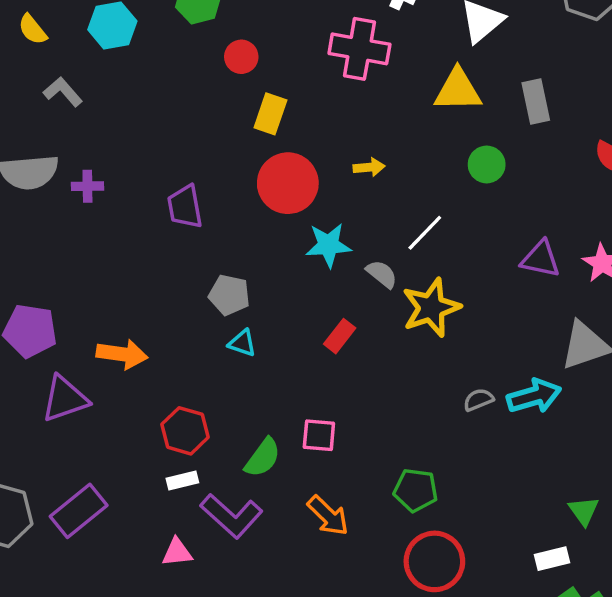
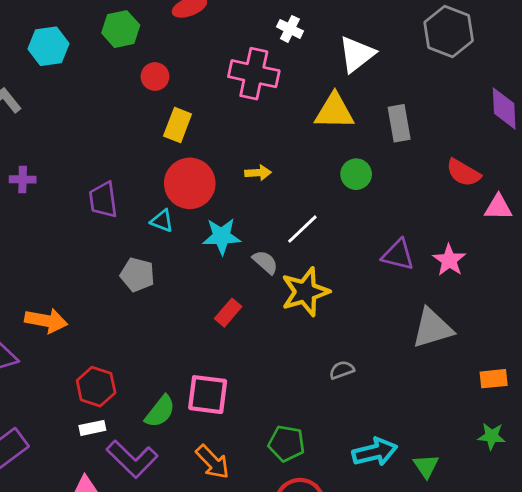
cyan triangle: (242, 343) -> (162, 221), moved
cyan arrow: (534, 396) -> (375, 452), moved
pink square: (319, 435) -> (208, 395), size x1.4

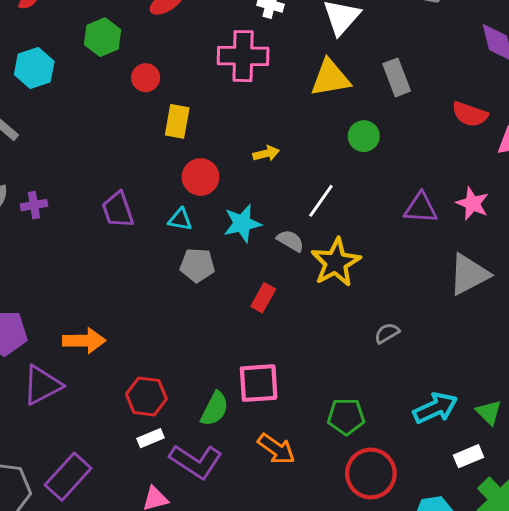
red circle: (190, 183) -> (200, 177), size x0.7
gray pentagon: (137, 275) -> (197, 265), moved

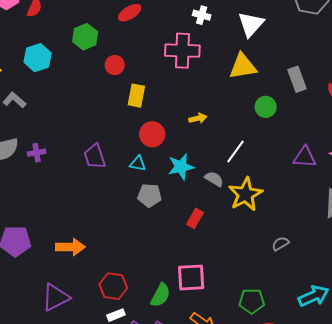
gray rectangle: (397, 77) -> (297, 79), moved
purple triangle: (42, 385) -> (56, 297), moved

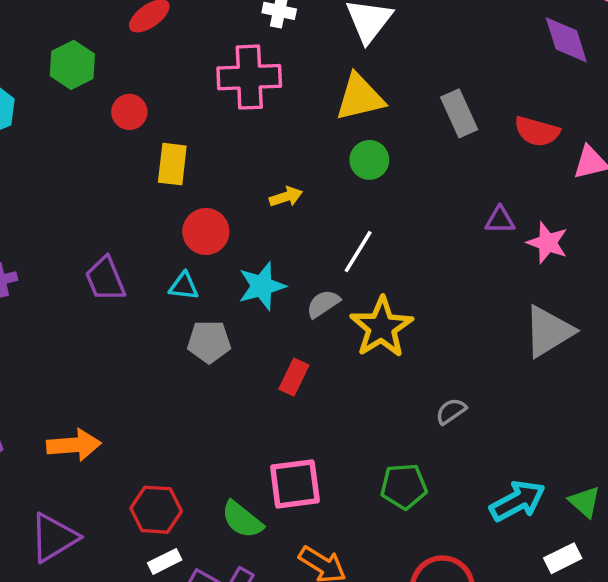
green circle: (266, 107) -> (369, 160), moved
purple triangle: (305, 157) -> (500, 220), moved, size x0.7
gray semicircle: (214, 179) -> (323, 304), turned -60
green semicircle: (161, 295) -> (242, 520), turned 105
green pentagon: (252, 301) -> (404, 486), moved

